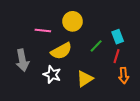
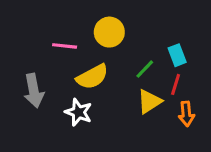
yellow triangle: (85, 79) -> (149, 101), moved

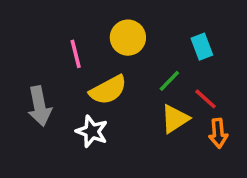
pink line: (65, 46) -> (76, 54), turned 70
cyan rectangle: (177, 55) -> (202, 47), moved
red line: (176, 84) -> (206, 99), turned -65

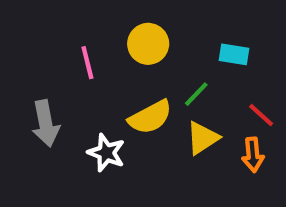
cyan rectangle: (202, 47) -> (234, 54), turned -60
yellow semicircle: (108, 90) -> (150, 117), moved
red line: (206, 99) -> (261, 115), moved

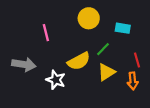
yellow circle: (148, 44) -> (89, 18), moved
red line: (261, 115) -> (137, 60), turned 32
gray arrow: (46, 123) -> (24, 64), turned -70

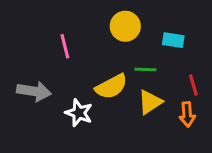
green line: (103, 49) -> (145, 70), turned 48

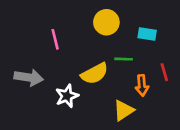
yellow triangle: (150, 102) -> (124, 110), moved
white star: (79, 113) -> (67, 96), turned 30
orange arrow: (187, 114) -> (142, 85), moved

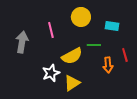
pink line: (55, 39) -> (51, 30), moved
gray arrow: (29, 78) -> (22, 42), moved, turned -90
yellow triangle: (124, 110) -> (72, 83), moved

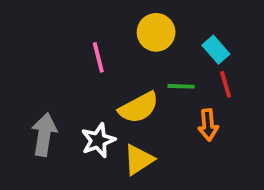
cyan rectangle: (112, 26) -> (216, 50), turned 40
gray arrow: (22, 42) -> (44, 135), moved
red line: (125, 55) -> (225, 84), moved

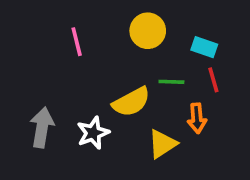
cyan rectangle: (216, 50) -> (204, 47), turned -30
pink line: (98, 57) -> (77, 42), moved
yellow triangle: (139, 160) -> (162, 144), moved

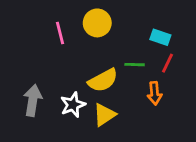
yellow circle: (148, 31) -> (97, 23), moved
red line: (213, 80) -> (168, 63), turned 42
yellow triangle: (162, 144) -> (104, 115), moved

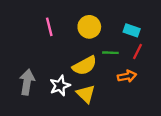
yellow circle: (97, 23) -> (89, 27), moved
orange arrow: (155, 93) -> (127, 76), turned -96
yellow triangle: (104, 115) -> (86, 94), turned -42

